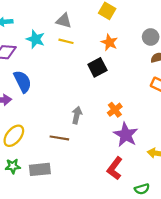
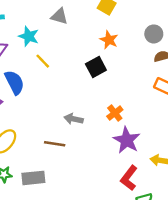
yellow line: (66, 41) -> (43, 61), moved, turned 32
gray arrow: (77, 115) -> (74, 119), turned -91
red L-shape: (115, 168) -> (129, 178), moved

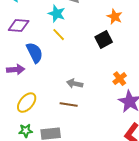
cyan star: (29, 36) -> (57, 14), moved
gray arrow: (74, 119) -> (75, 84), moved

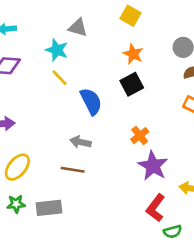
black square: (104, 40) -> (132, 84), moved
blue semicircle: (35, 53) -> (91, 101), moved

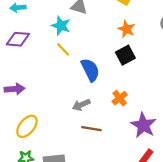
orange cross: (140, 136) -> (120, 98), moved
gray arrow: (81, 142) -> (81, 105), turned -36
brown line: (73, 170) -> (91, 129), moved

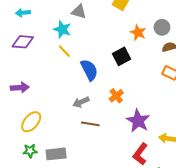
orange star: (126, 29) -> (138, 32), moved

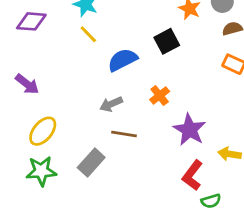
blue semicircle: (89, 70) -> (123, 60), turned -90
purple arrow: (20, 88) -> (27, 84), turned 42
green star: (30, 151) -> (41, 171), size x1.5
gray rectangle: (56, 154) -> (91, 163), moved, turned -42

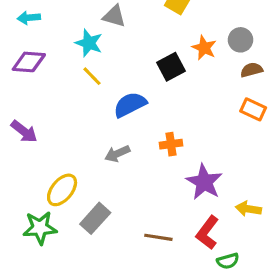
black square: (167, 41) -> (171, 67), moved
orange cross: (160, 96) -> (171, 144), turned 30
yellow ellipse: (43, 131) -> (62, 190), moved
brown line: (124, 134) -> (158, 237), moved

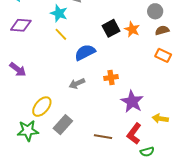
orange star: (204, 48) -> (132, 29), moved

